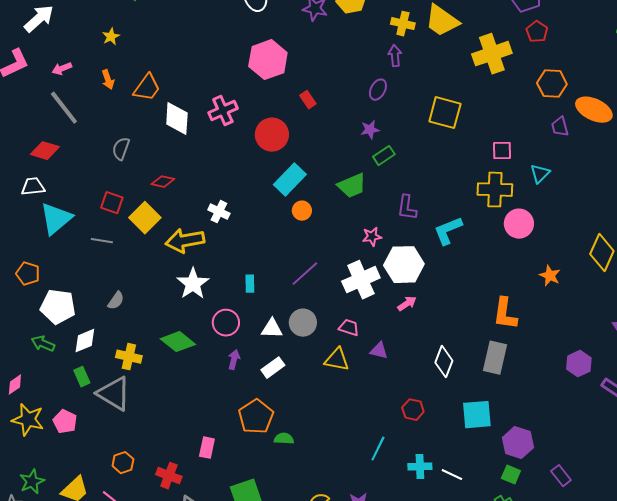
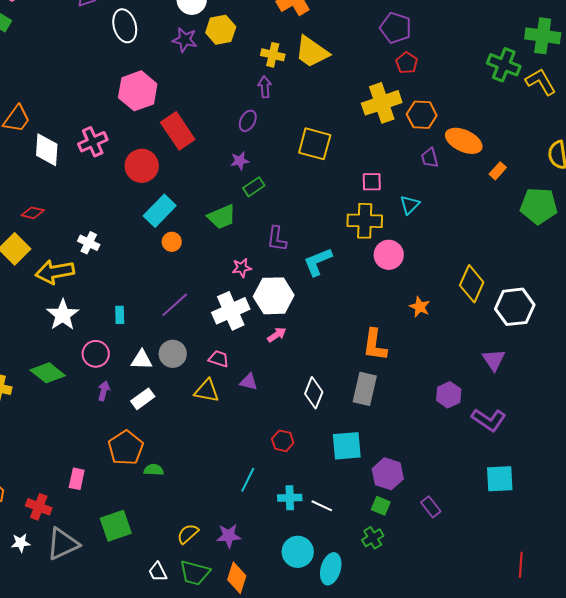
yellow cross: (492, 54) -> (382, 103), moved
red rectangle: (308, 100) -> (178, 131), size x2.0

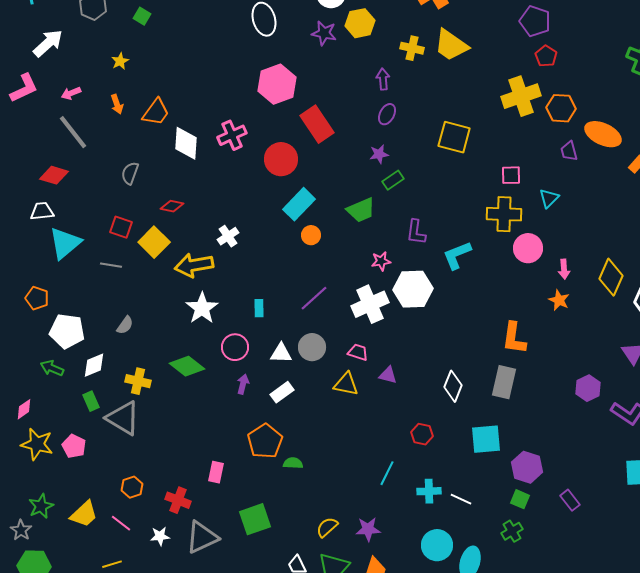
purple arrow: (265, 87) -> (383, 79), moved
white cross: (89, 243) -> (228, 236), turned 30
pink arrow: (277, 335) -> (564, 269), moved, turned 120

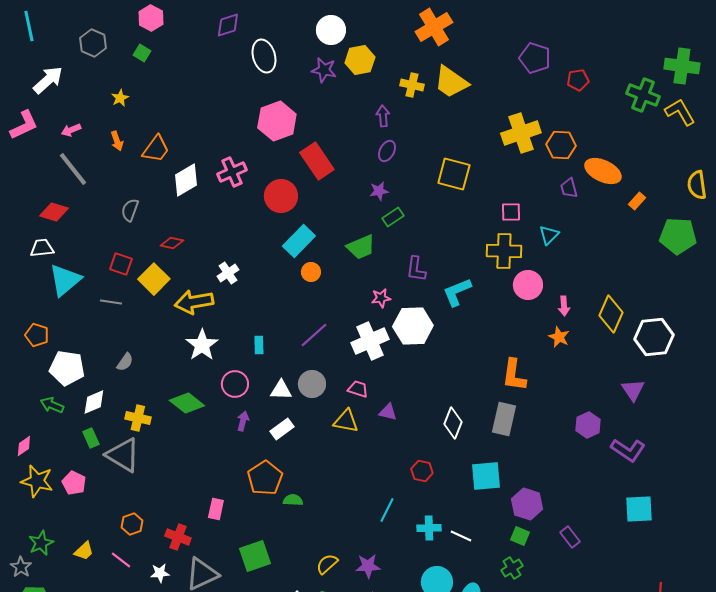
red pentagon: (546, 56) -> (578, 80), moved, turned 30
white diamond: (186, 143) -> (186, 180), turned 56
yellow trapezoid: (84, 514) -> (84, 551), size x0.7

